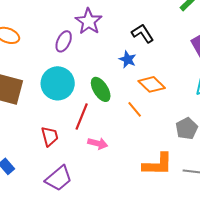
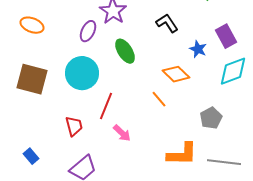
blue star: (128, 59) -> (198, 49), moved
green ellipse: (101, 89) -> (125, 51), moved
pink arrow: (98, 143) -> (122, 133), turned 30

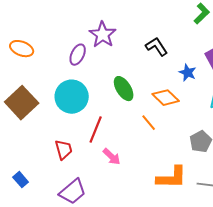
green ellipse: (125, 51) -> (124, 89), moved
brown square: (32, 79) -> (22, 103), turned 32

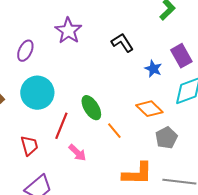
purple ellipse: (78, 55) -> (25, 51), moved
green ellipse: (124, 89) -> (91, 108), moved
orange diamond: (166, 98) -> (149, 109), moved
orange line: (149, 123) -> (114, 131), moved

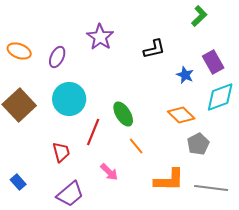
black L-shape: (122, 43) -> (154, 49), turned 110
orange line: (114, 131) -> (136, 146), moved
pink arrow: (77, 153) -> (109, 172), moved

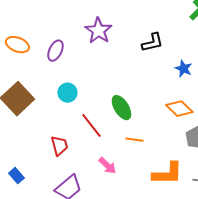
cyan circle: (69, 99) -> (67, 93), size x0.6
red line: (93, 132) -> (91, 126), turned -60
orange line: (136, 146) -> (134, 140), turned -42

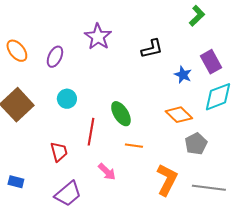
orange ellipse: (17, 45) -> (17, 51), turned 30
red line: (91, 126) -> (91, 132), turned 48
orange L-shape: (167, 174) -> (167, 180), turned -64
blue rectangle: (16, 176) -> (16, 182), turned -35

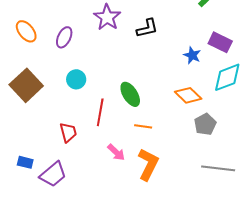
black L-shape: (152, 49) -> (147, 28), moved
purple rectangle: (211, 62) -> (220, 42), turned -35
orange L-shape: (167, 180) -> (148, 164), moved
purple trapezoid: (68, 194) -> (53, 174), moved

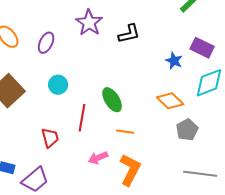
pink arrow: (116, 152) -> (98, 158), turned 114

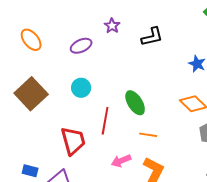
purple star: (89, 23) -> (112, 26), size x0.6
purple ellipse: (46, 43) -> (81, 46), moved, turned 40
red trapezoid: (50, 138) -> (73, 141), size x1.4

